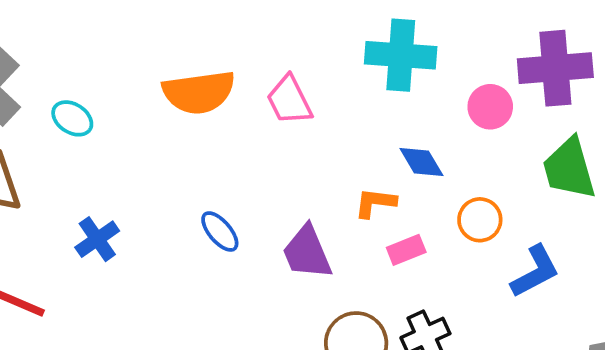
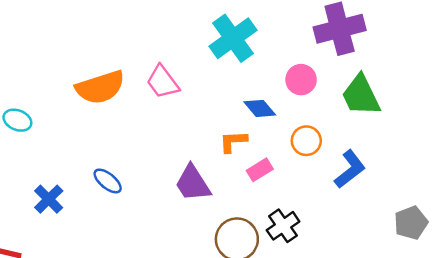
cyan cross: (401, 55) -> (233, 38), turned -30
pink circle: (490, 107) -> (301, 80), moved
blue ellipse: (220, 231) -> (108, 181), moved

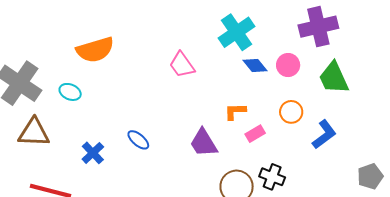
orange semicircle: (100, 87) -> (95, 50), moved
blue diamond: (260, 108) -> (255, 66), moved
black cross: (283, 226) -> (272, 177), turned -35

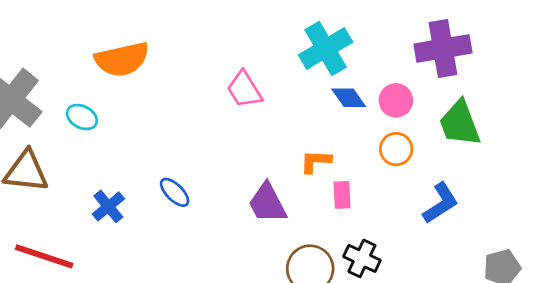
orange circle: (291, 112) -> (396, 149), moved
pink rectangle: (255, 134) -> (342, 195), turned -66

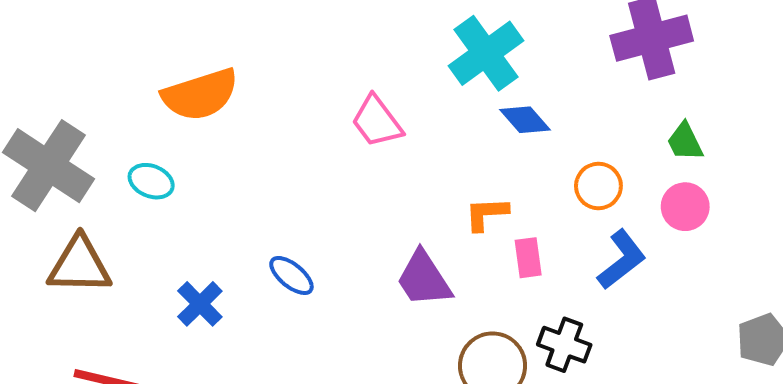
pink circle: (396, 100) -> (685, 207), moved
green trapezoid: (460, 123) -> (685, 142), size x0.6
blue L-shape: (441, 203) -> (622, 260), moved

